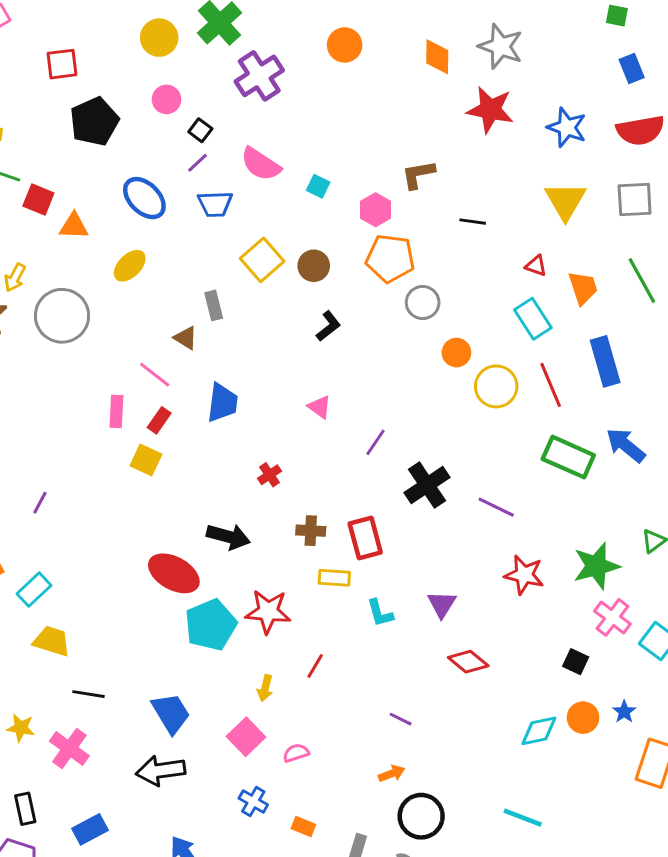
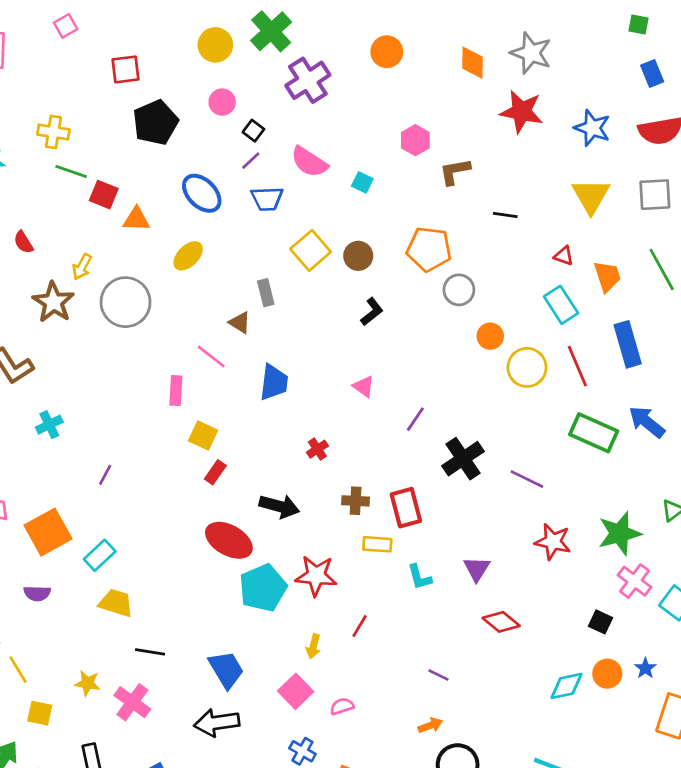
pink hexagon: (376, 210) -> (415, 140), moved
red rectangle: (159, 420) -> (215, 472), moved

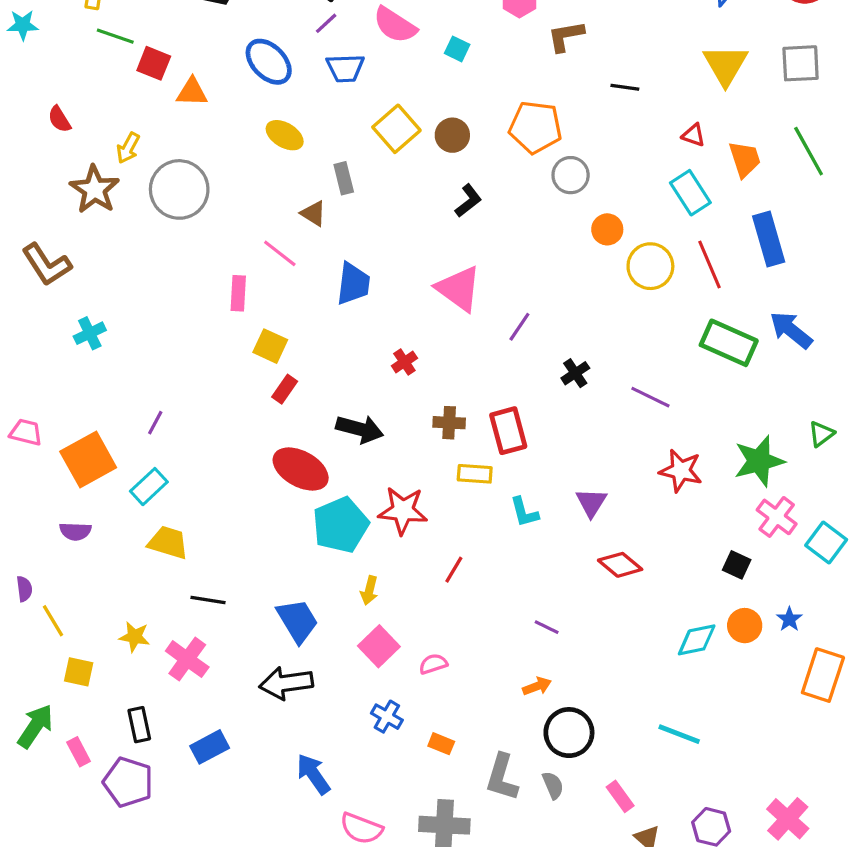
yellow ellipse: (188, 256) -> (285, 135), moved, turned 76
pink triangle: (364, 386) -> (459, 289), size x1.8
black cross: (463, 459) -> (575, 373), size x0.6
purple line: (105, 475) -> (155, 423), moved
yellow arrow: (313, 646) -> (369, 590), moved

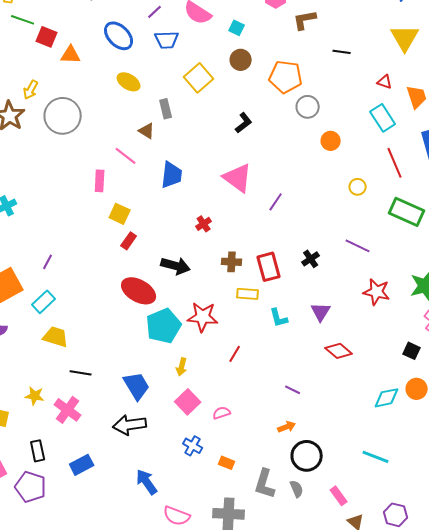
brown circle: (452, 135) -> (241, 60), moved
yellow circle: (650, 266) -> (358, 187), moved, size x0.6
black cross: (575, 373) -> (311, 259), moved

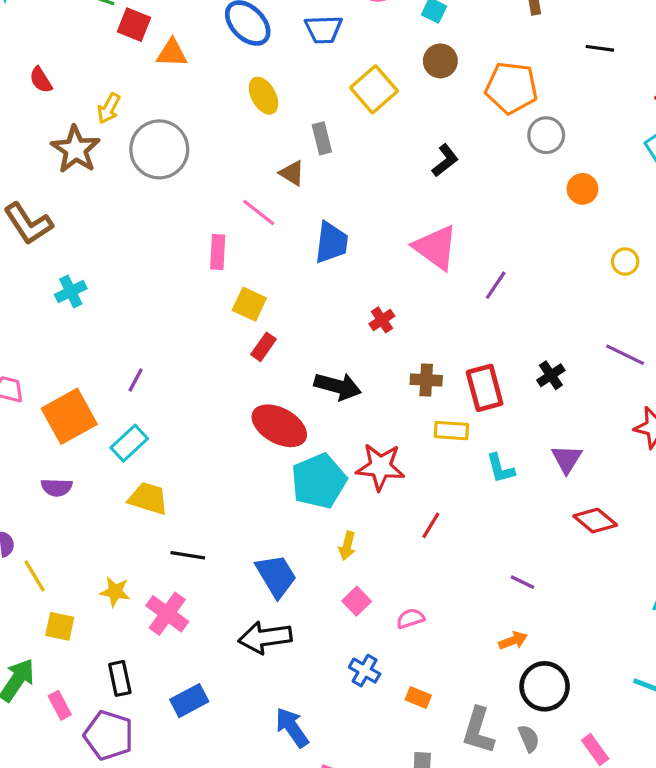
yellow ellipse: (129, 82) -> (263, 96), turned 30
pink square: (188, 402) -> (357, 601), size x0.7

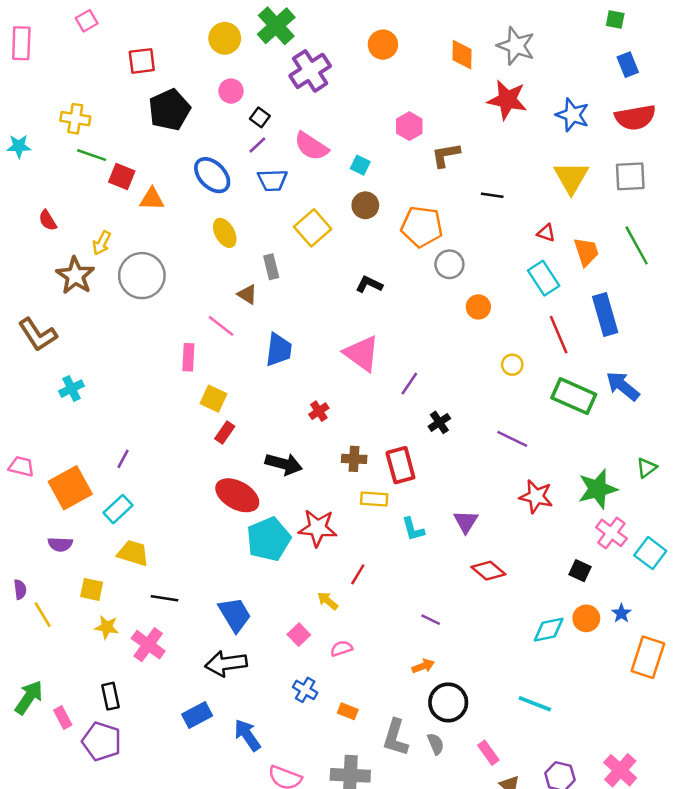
black L-shape: (445, 160) -> (369, 284), turned -116
black cross: (551, 375) -> (439, 422), moved
yellow arrow: (347, 546) -> (328, 601), moved, turned 115
yellow square: (60, 626) -> (92, 589), moved
blue rectangle: (189, 701) -> (197, 715), moved

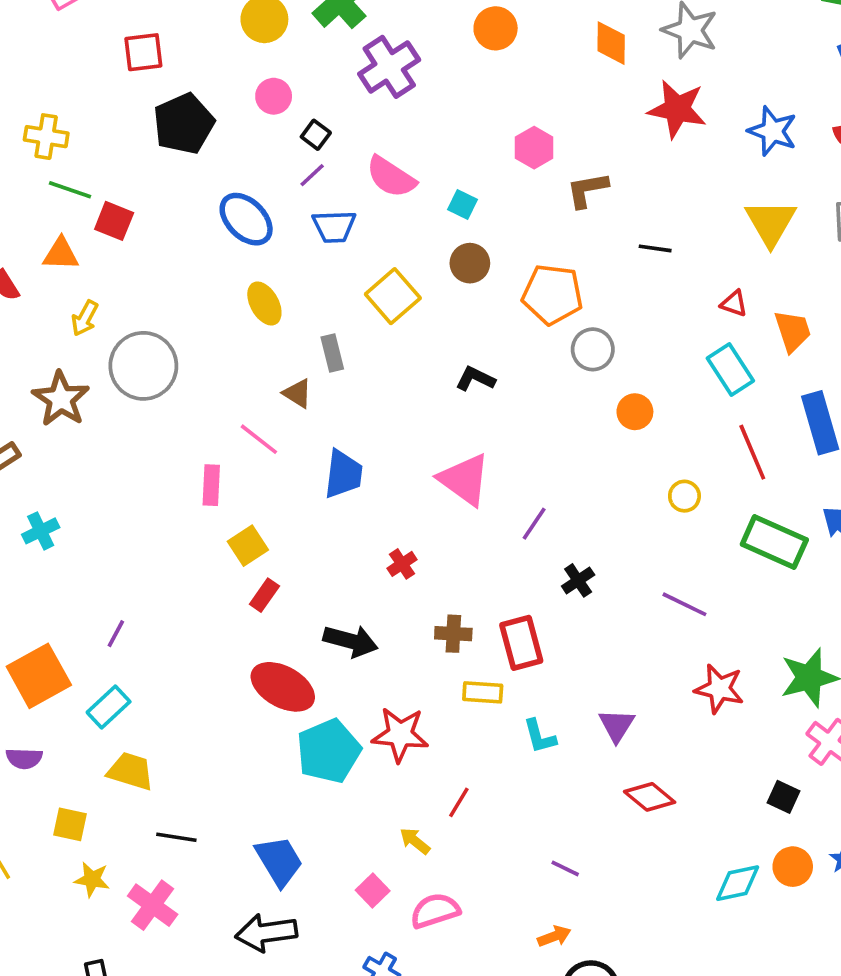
orange triangle: (152, 199) -> (61, 254), moved
brown star: (75, 276) -> (61, 399), moved
yellow square: (213, 399) -> (248, 546), turned 32
pink semicircle: (341, 648) -> (435, 911), size x1.5

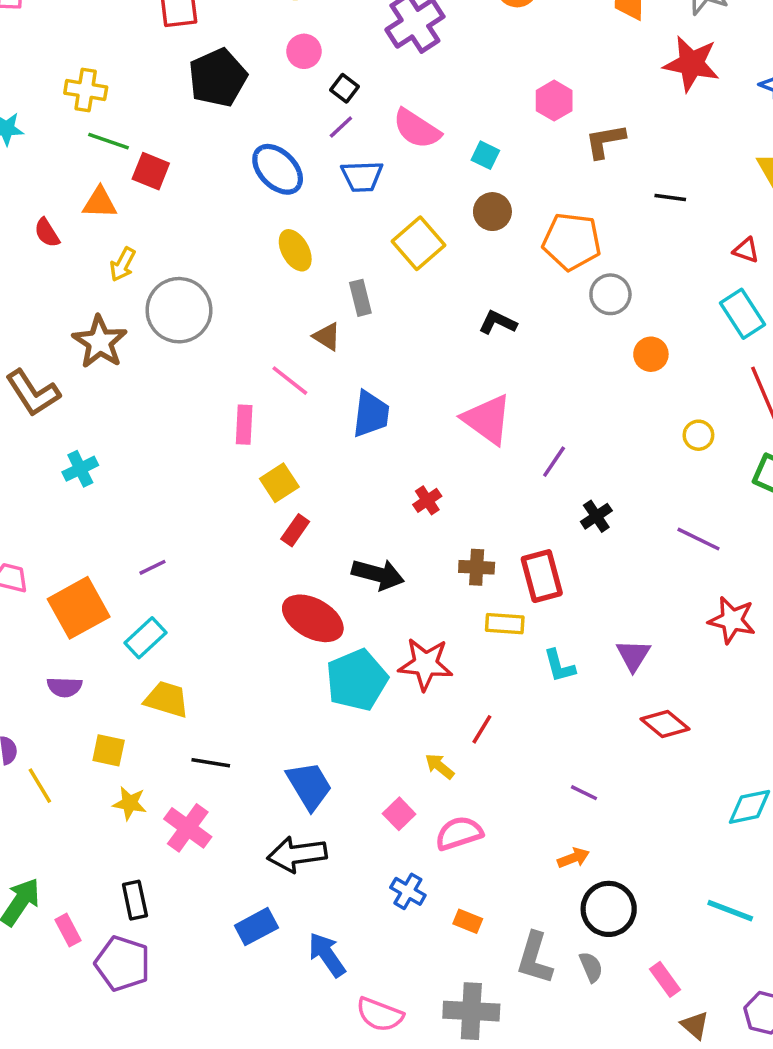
purple line: (116, 634) -> (153, 567), turned 36

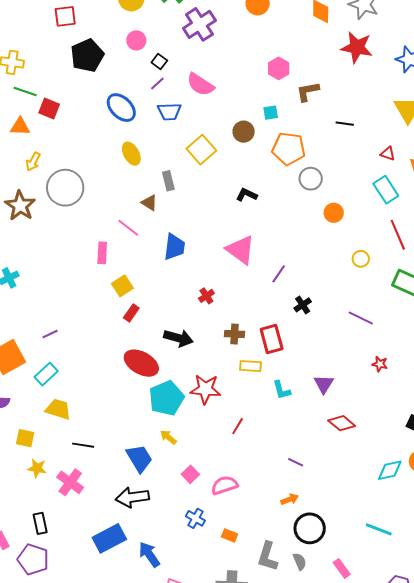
cyan square: (485, 155) -> (271, 113), moved, turned -35
red star: (732, 620) -> (380, 364), size x0.6
yellow arrow: (440, 766) -> (168, 437), moved
blue rectangle: (256, 927) -> (109, 538), size x1.4

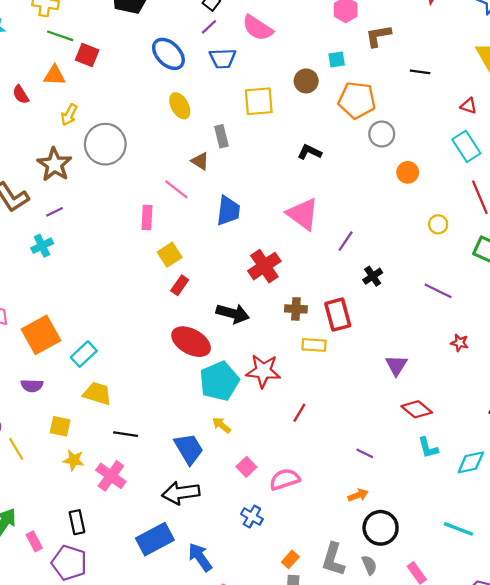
yellow square: (201, 150) -> (259, 101), turned 36
red cross: (206, 296) -> (264, 266), size x1.8
purple line: (50, 334) -> (54, 212), moved
cyan L-shape: (282, 390) -> (428, 448), moved
orange rectangle: (229, 535) -> (290, 559), moved, turned -70

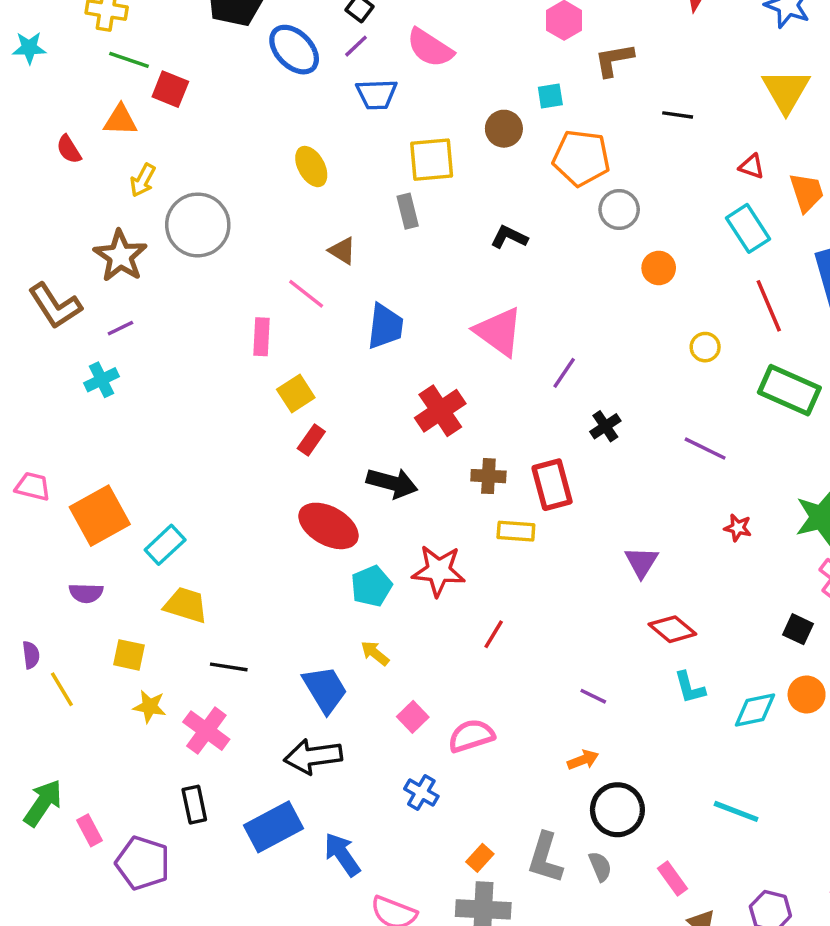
blue ellipse: (168, 54) -> (294, 50), moved
gray rectangle: (221, 136) -> (408, 211), moved
cyan pentagon: (219, 381) -> (371, 586), size x0.7
black rectangle: (77, 522) -> (194, 805), moved

